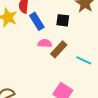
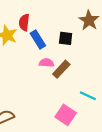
cyan line: (84, 60) -> (88, 96), moved

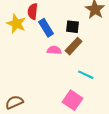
brown rectangle: (61, 69) -> (74, 46), moved
cyan line: (88, 96) -> (86, 75), moved

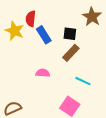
pink semicircle: (54, 50) -> (43, 73), moved

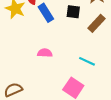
brown rectangle: (71, 53) -> (96, 23), moved

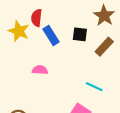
pink semicircle: (45, 53) -> (40, 70), moved

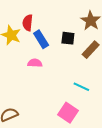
pink semicircle: (40, 70) -> (35, 63), moved

